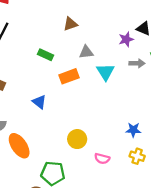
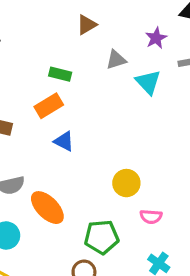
purple star: (126, 39) -> (156, 38), moved
orange rectangle: (69, 76) -> (49, 106), moved
pink semicircle: (102, 159) -> (151, 217), moved

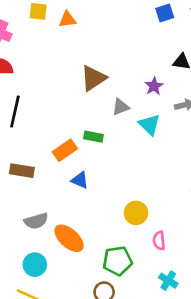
brown triangle: (87, 25) -> (93, 78), size x1.5
green rectangle: (60, 74) -> (93, 137), moved
pink semicircle: (151, 217) -> (159, 241), turned 84

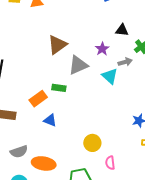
gray triangle: (121, 107) -> (78, 65), size x1.5
cyan triangle: (149, 125) -> (110, 76), moved
orange ellipse: (69, 238) -> (44, 163), turned -30

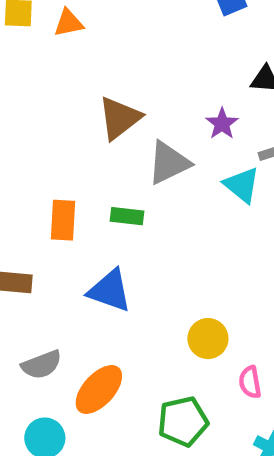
orange rectangle: (38, 99) -> (63, 220), moved, turned -48
blue triangle: (50, 120) -> (110, 291), size x1.5
orange ellipse: (44, 163) -> (99, 390), turned -55

